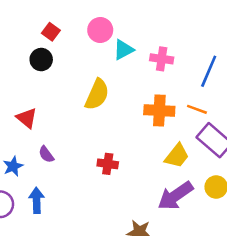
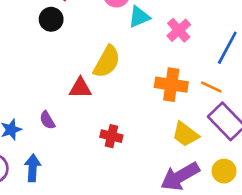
pink cross: (162, 59) -> (179, 30), turned 35
red triangle: (27, 118) -> (80, 88), moved, turned -45
yellow trapezoid: (177, 156) -> (185, 134), turned 84

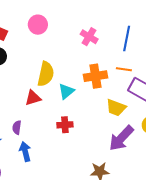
cyan triangle: (139, 17) -> (66, 91), moved
purple semicircle: (47, 120) -> (17, 127), turned 56
blue arrow: (33, 168) -> (25, 152), moved

